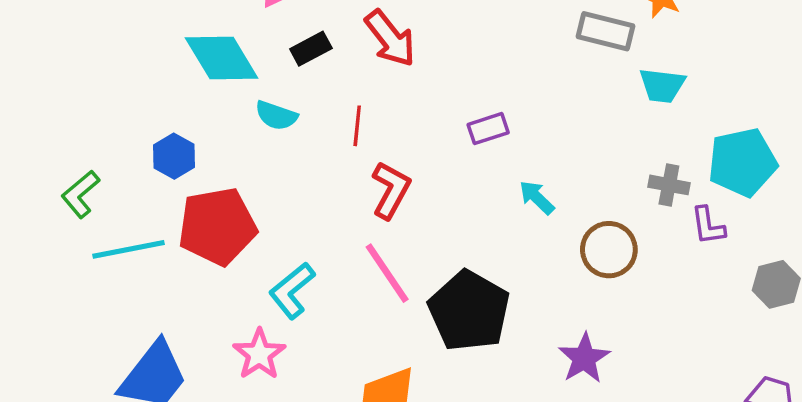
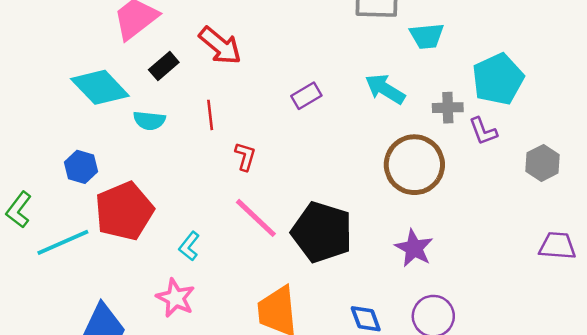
red L-shape: (391, 190) -> (245, 156), size x0.7
cyan arrow: (537, 197) -> (385, 89), moved, size x1.4
brown circle: (609, 250) -> (414, 165), size x1.4
cyan L-shape: (292, 291) -> (189, 246), size x0.7

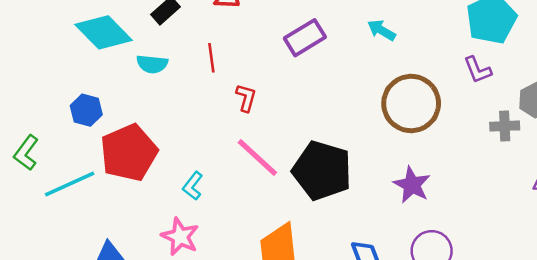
cyan arrow: (385, 89) -> (381, 30), size x0.7
purple rectangle: (306, 96) -> (305, 38), size x1.4
gray cross: (448, 108) -> (505, 126), moved

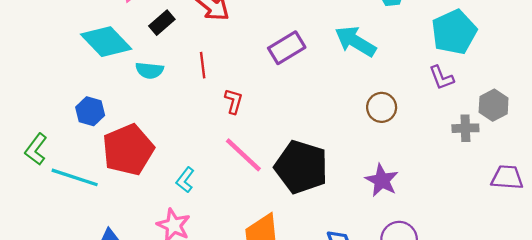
cyan arrow: (381, 30) -> (355, 41), size x1.6
brown circle: (411, 104) -> (382, 107), size x0.6
cyan line: (70, 184) -> (75, 177), turned 42

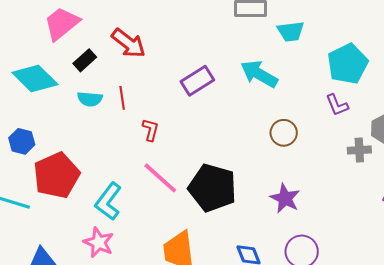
cyan semicircle: (149, 70) -> (90, 99), moved
cyan L-shape: (185, 180) -> (108, 201), size x1.6

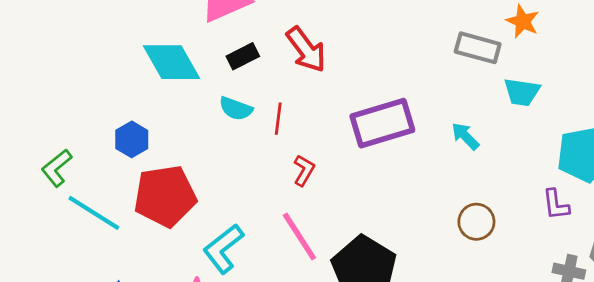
cyan arrow: (259, 74) -> (465, 136), size x0.6
purple rectangle: (197, 81) -> (382, 123), size x1.4

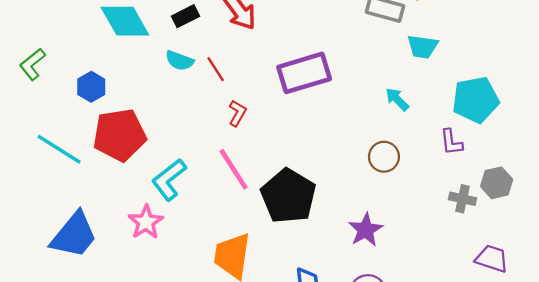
red line: (278, 119) -> (216, 69), turned -40
cyan arrow: (465, 136) -> (397, 99), moved
green L-shape: (57, 168) -> (32, 64), moved

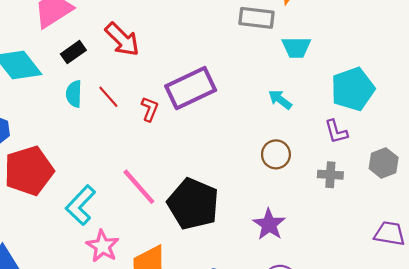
cyan semicircle: (180, 61) -> (74, 94), turned 80
red L-shape: (237, 113) -> (150, 109), moved
gray cross: (463, 199) -> (330, 175), moved
pink star: (146, 222) -> (103, 246), moved

